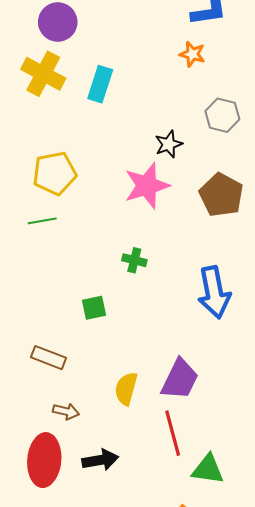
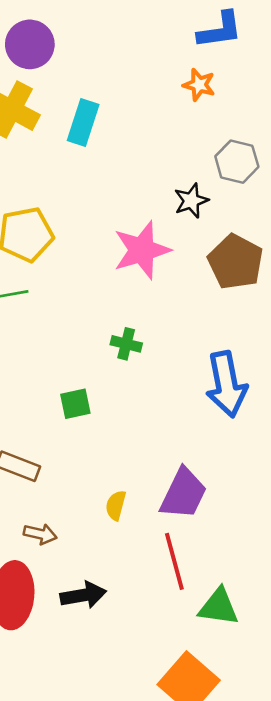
black star: (169, 144) -> (191, 201), moved
yellow semicircle: (126, 389) -> (116, 505), size x0.7

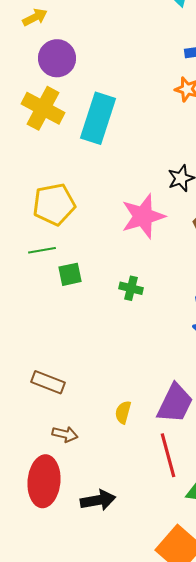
cyan rectangle: (83, 123) -> (98, 118), size x1.4
green square: (75, 404) -> (70, 274), moved
black arrow: (83, 595) -> (98, 500), moved

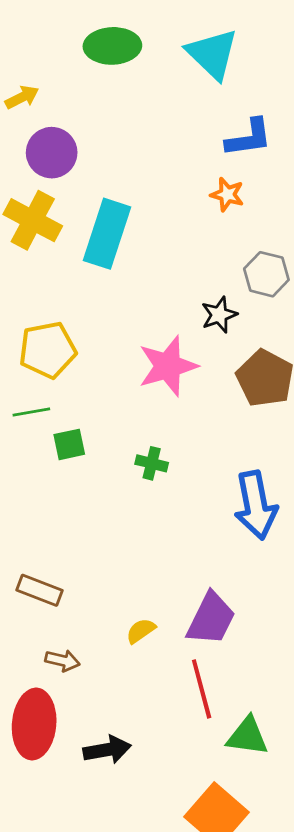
yellow semicircle: (123, 412) -> (141, 631), turned 40

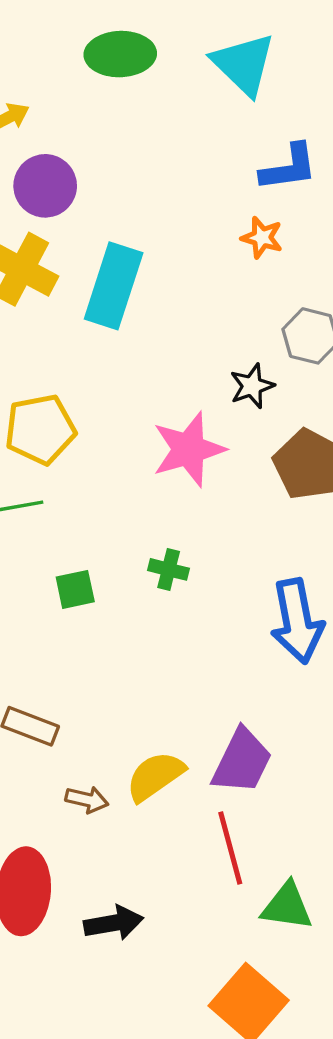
green square: (69, 444) -> (75, 589), moved
yellow semicircle: (141, 631) -> (155, 776), size x1.6
brown arrow: (62, 661) -> (87, 800), moved

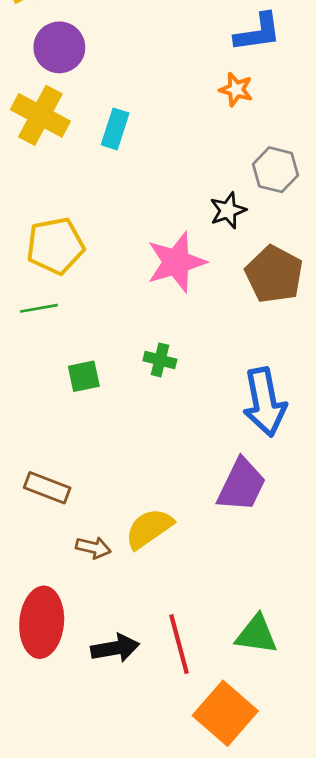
cyan rectangle: (114, 286) -> (115, 129), size x0.6
purple trapezoid: (242, 761) -> (241, 485), moved
red line: (230, 848) -> (179, 644), moved

